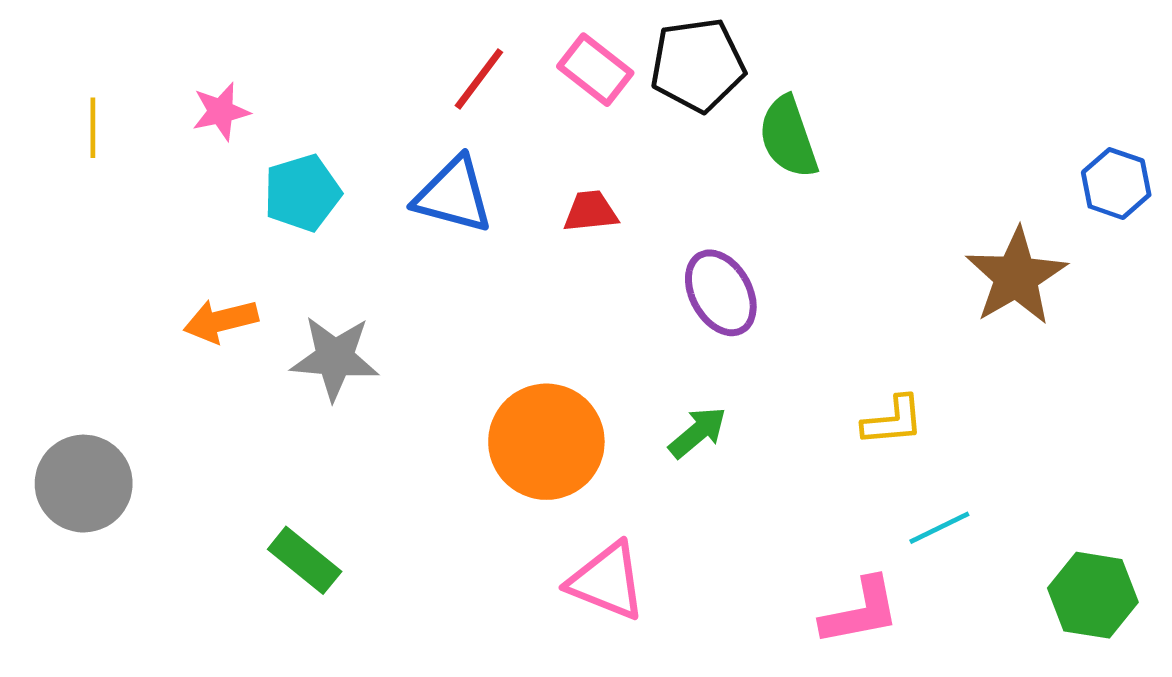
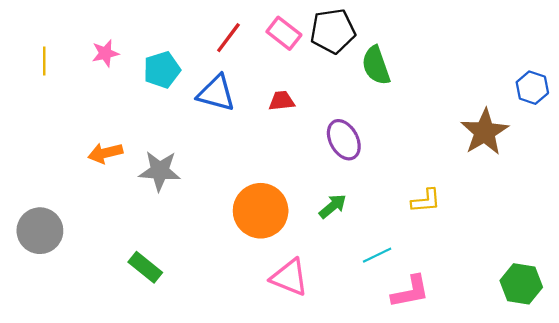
cyan pentagon: (302, 193) -> (162, 70), moved
cyan line: (939, 528) -> (377, 255), moved

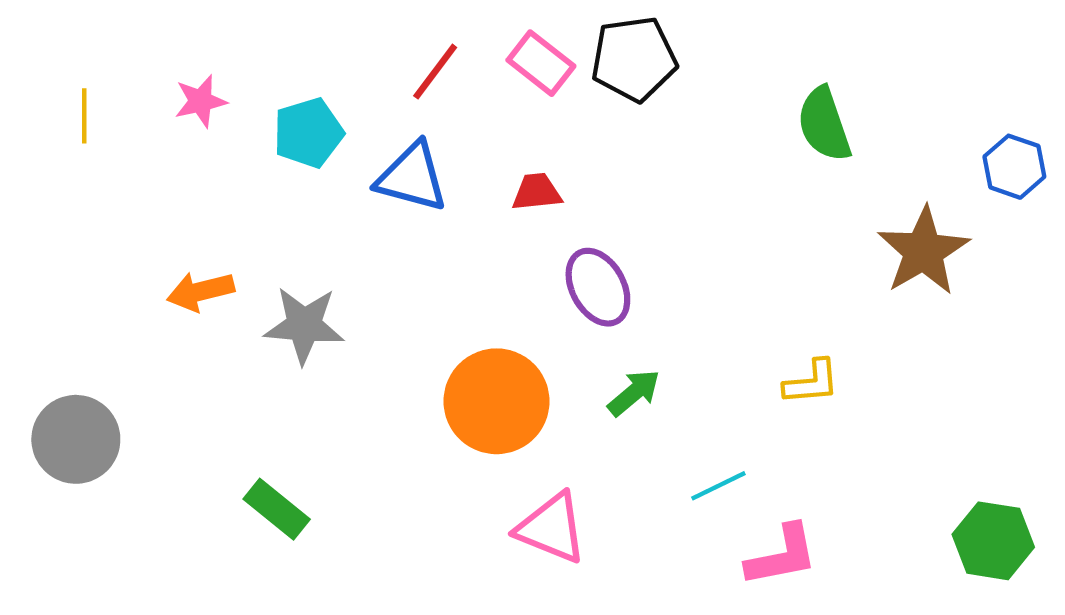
green semicircle: (376, 65) -> (824, 124), moved
purple ellipse: (344, 140) -> (598, 287), moved

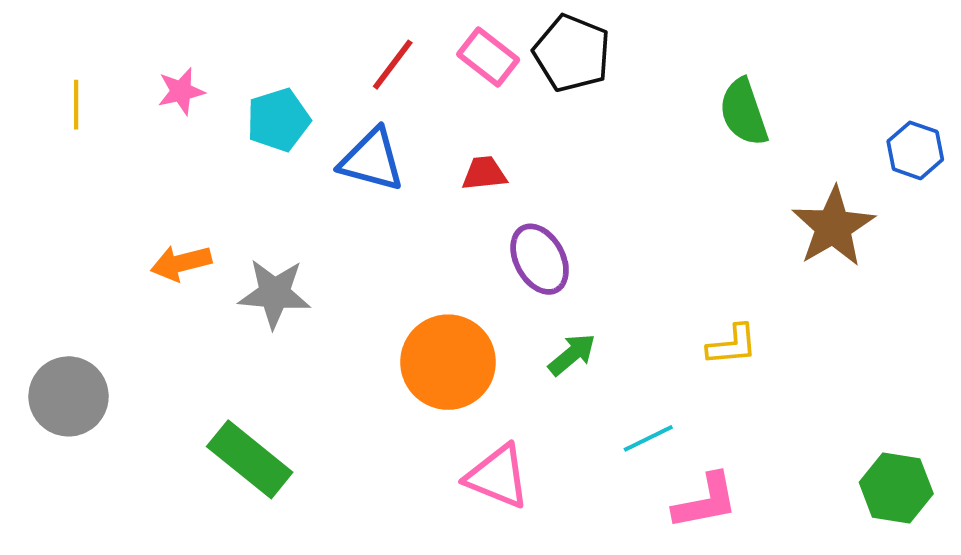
black pentagon: (634, 59) -> (572, 53), turned 30
green rectangle: (277, 509) -> (250, 459), size x1.4

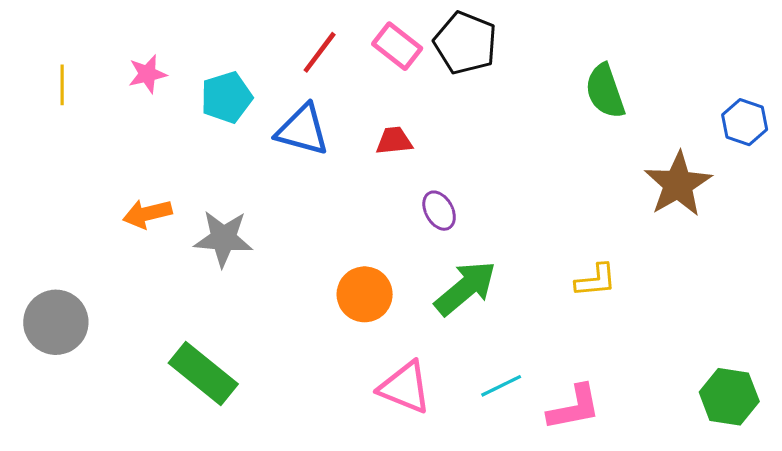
purple ellipse: (540, 259) -> (439, 211), size x0.7
green arrow: (572, 354) -> (465, 288), size x1.6
orange circle: (448, 362) -> (365, 294), size x0.7
cyan line: (648, 438) -> (501, 386), moved

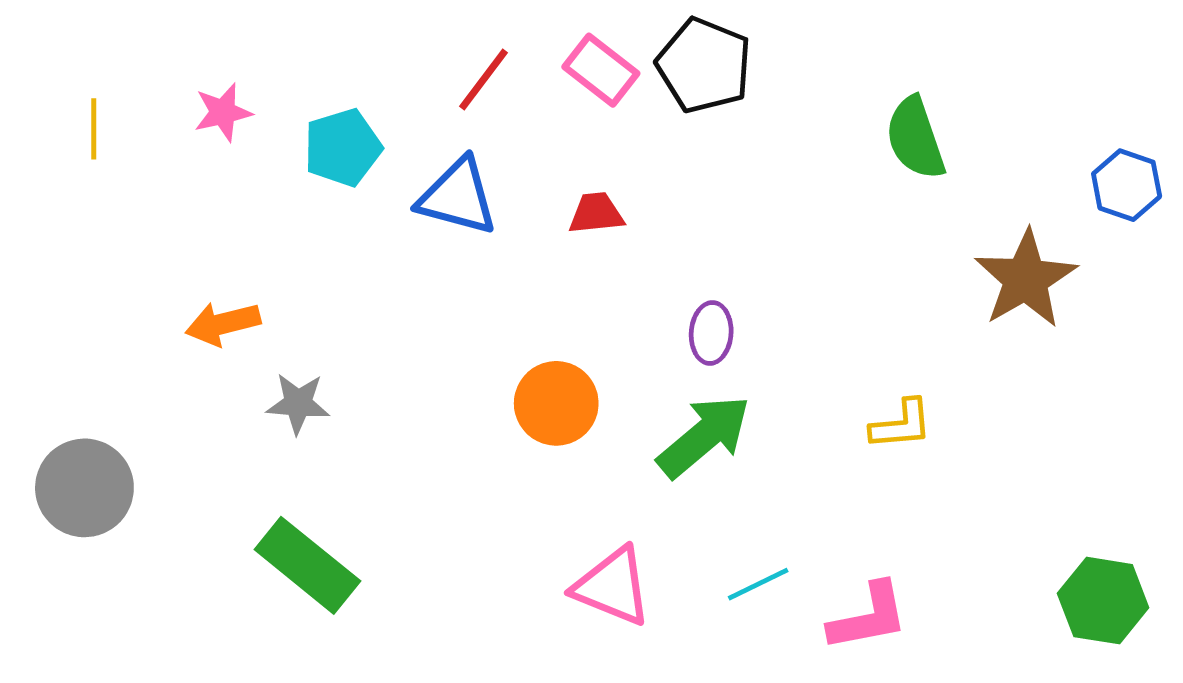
purple ellipse: (439, 211) -> (711, 333), moved, turned 33
gray star: (223, 238) -> (298, 403), moved, size x0.7
orange circle: (365, 294) -> (556, 403), moved

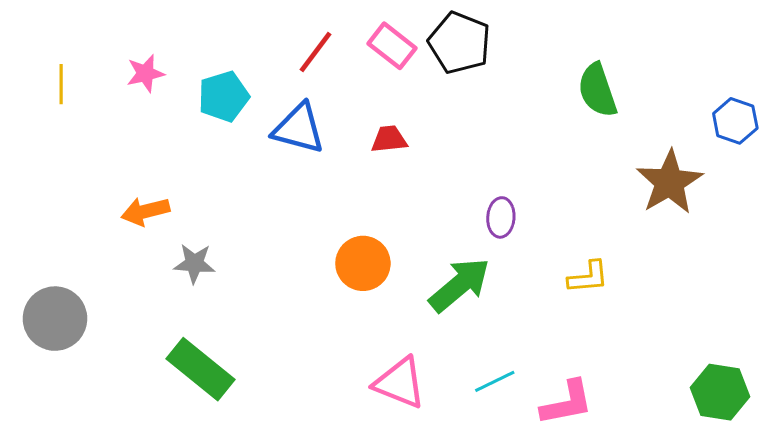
purple ellipse: (711, 333) -> (501, 217), moved

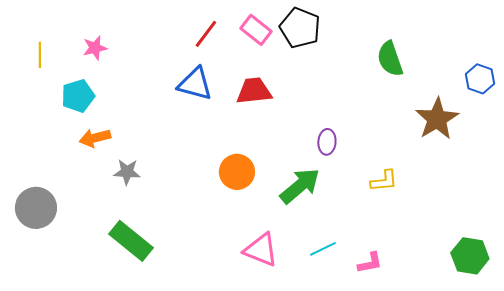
cyan pentagon: (224, 96) -> (78, 96), moved
red trapezoid: (389, 139) -> (254, 91), size x1.5
pink L-shape: (567, 403) -> (370, 263), size x0.7

